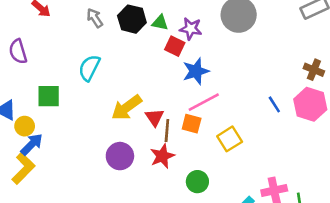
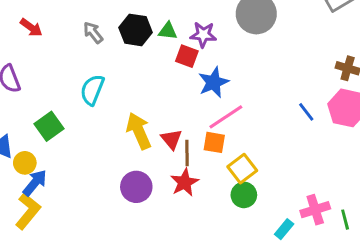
green square: (49, 96) -> (49, 126), turned -30
yellow arrow: (127, 107) -> (139, 131), turned 108
yellow square: (230, 139) -> (242, 169), moved
green circle: (197, 182) -> (244, 195), moved

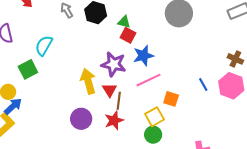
green triangle: (168, 31) -> (124, 22), moved
purple star: (203, 35) -> (114, 64), moved, size x1.4
cyan semicircle: (92, 90) -> (44, 46), moved
orange square: (214, 142) -> (171, 99), moved

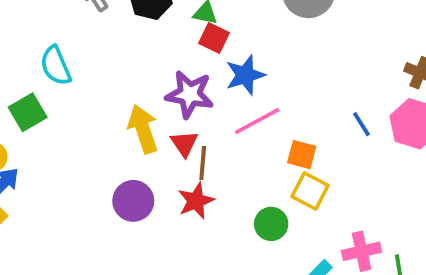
cyan semicircle: (44, 46) -> (56, 66), turned -50
yellow square: (155, 117) -> (310, 191), moved, turned -30

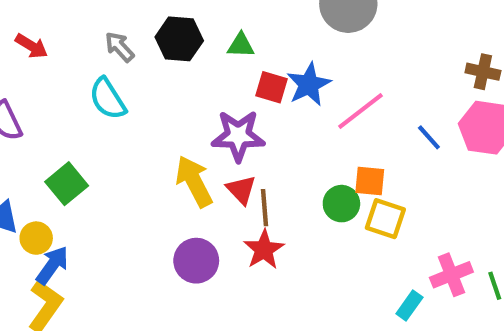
red square: (214, 38) -> (271, 87), moved
cyan semicircle: (56, 66) -> (108, 99), moved
blue star: (245, 75) -> (309, 84), moved
pink line: (257, 121) -> (360, 111), moved
green circle: (271, 224) -> (341, 204), moved

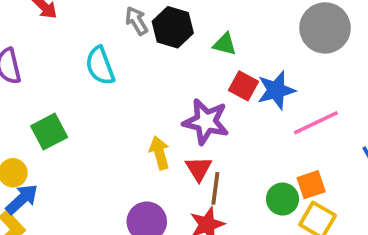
gray arrow: (120, 47) -> (137, 21), moved
yellow arrow: (194, 181) -> (159, 153), size x0.7
orange square: (370, 181) -> (311, 185), turned -36

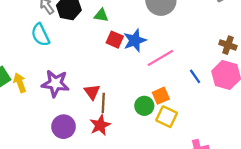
cyan semicircle: (100, 66) -> (40, 35), moved
purple star: (206, 122) -> (55, 83), moved
yellow arrow: (159, 153) -> (20, 83), moved

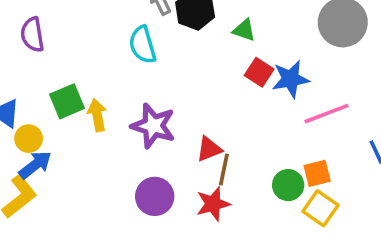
red triangle: (92, 92) -> (209, 149), turned 35

